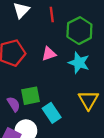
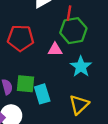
green hexagon: (79, 31) -> (73, 31), moved
cyan rectangle: (52, 113) -> (42, 94), moved

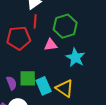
red line: (69, 13) -> (35, 21), moved
yellow triangle: (79, 105) -> (65, 88), moved, turned -36

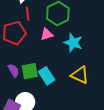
purple semicircle: (11, 83) -> (13, 70), moved
yellow triangle: (65, 88) -> (80, 75), moved

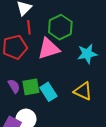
pink triangle: (47, 34) -> (49, 49), size x1.6
cyan star: (73, 43) -> (87, 54), moved, turned -30

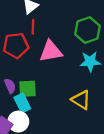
green hexagon: (60, 27) -> (87, 30), moved
cyan rectangle: (48, 92) -> (22, 103), moved

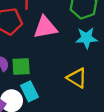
cyan rectangle: (22, 103) -> (29, 91), moved

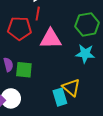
cyan rectangle: (29, 91) -> (60, 97), moved

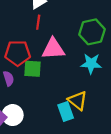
red pentagon: (19, 28) -> (18, 53), moved
green square: (24, 70) -> (33, 69), moved

